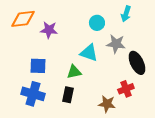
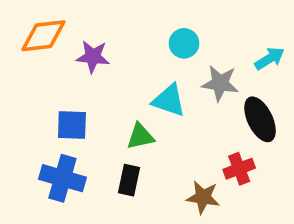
cyan arrow: (126, 14) -> (270, 59), moved, turned -140

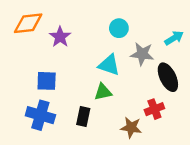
purple star: (93, 57) -> (60, 37), turned 30
green triangle: (140, 136) -> (103, 92), moved

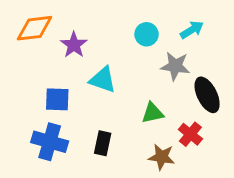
cyan arrow: (174, 38) -> (192, 30), moved
cyan triangle: (109, 65) -> (103, 80), moved
green triangle: (103, 92) -> (153, 113), moved
red cross: (154, 109) -> (190, 134), turned -30

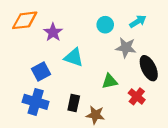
blue square: (57, 99) -> (41, 71), turned -30
brown star: (162, 157) -> (95, 115), moved

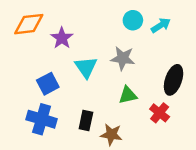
cyan circle: (105, 25) -> (133, 20), moved
gray star: (126, 48) -> (123, 58), moved
cyan triangle: (74, 57) -> (86, 67), turned 36
black ellipse: (149, 68) -> (174, 80), turned 45

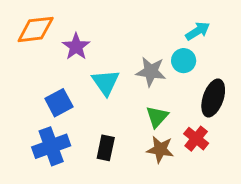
cyan circle: (133, 20) -> (184, 61), moved
green triangle: (128, 95) -> (157, 117), turned -36
blue cross: (42, 119) -> (51, 146), turned -36
brown star: (111, 134) -> (160, 149), moved

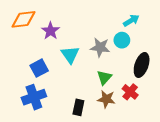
black rectangle: (106, 148) -> (78, 107), moved

